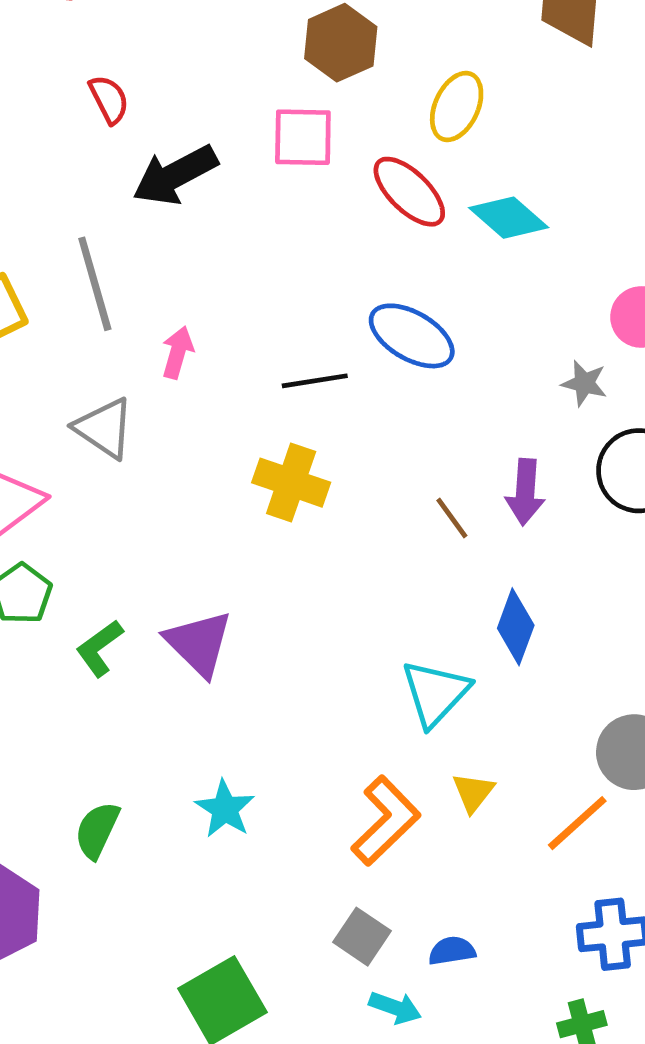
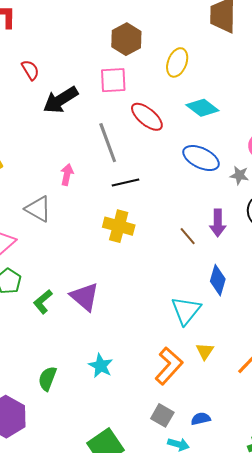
red ellipse: (409, 192) -> (147, 117), moved
gray line: (95, 284) -> (108, 143), moved
blue ellipse: (412, 336) -> (201, 158), moved

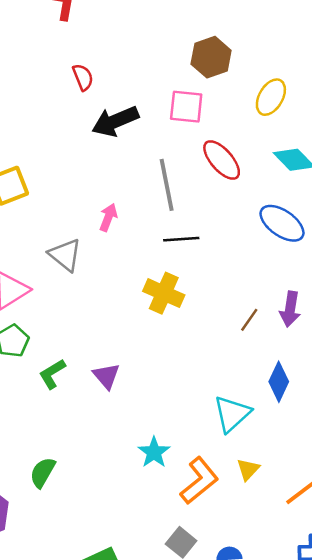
brown line: (188, 236) -> (249, 320), turned 66
purple triangle: (85, 297) -> (106, 376), size x0.7
cyan star: (101, 366) -> (154, 452), moved

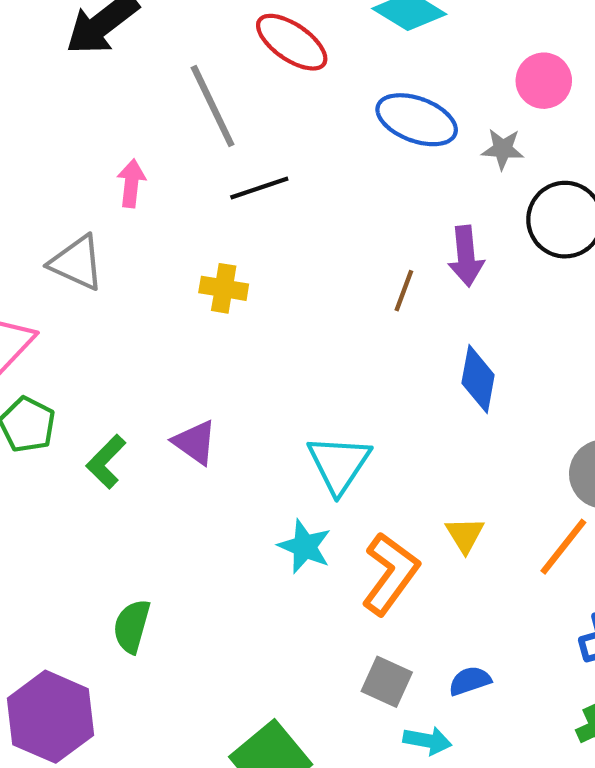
yellow cross: (164, 293) -> (224, 288), moved, size x0.7
cyan triangle: (232, 414) -> (339, 464), moved

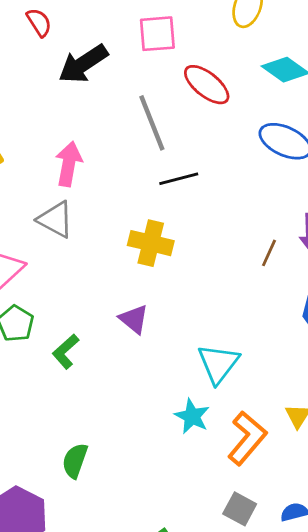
pink arrow: (131, 183) -> (69, 164), moved, size x1.4
yellow cross: (224, 288) -> (151, 243), size x1.4
purple triangle: (195, 442) -> (134, 319), moved

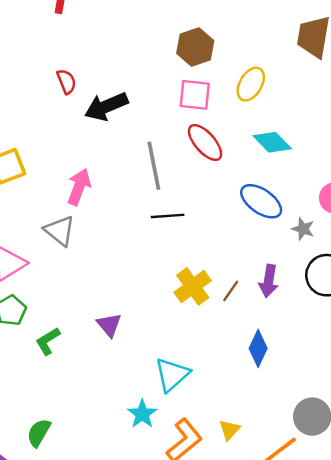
red semicircle: (39, 22) -> (66, 81), moved
pink square: (157, 34) -> (195, 95), moved
yellow cross: (151, 243) -> (193, 286), moved, turned 30

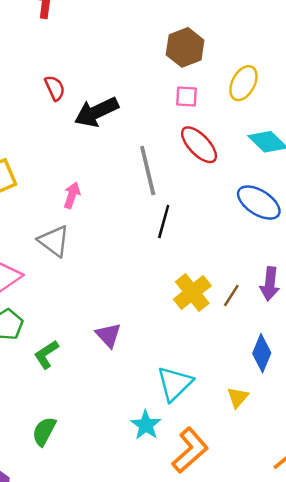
pink square: (195, 95) -> (187, 96), size x0.7
pink arrow: (79, 187) -> (72, 195), size x0.7
black line: (168, 216) -> (164, 221), turned -68
yellow triangle: (230, 430) -> (238, 397), moved
green semicircle: (39, 433) -> (44, 431), moved

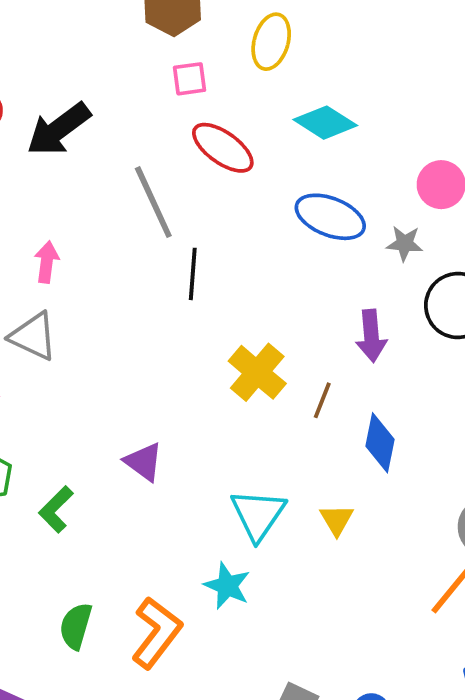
brown line: (231, 296) -> (322, 400), moved
yellow triangle: (238, 397) -> (337, 520), moved
orange L-shape: (190, 450) -> (157, 633), moved

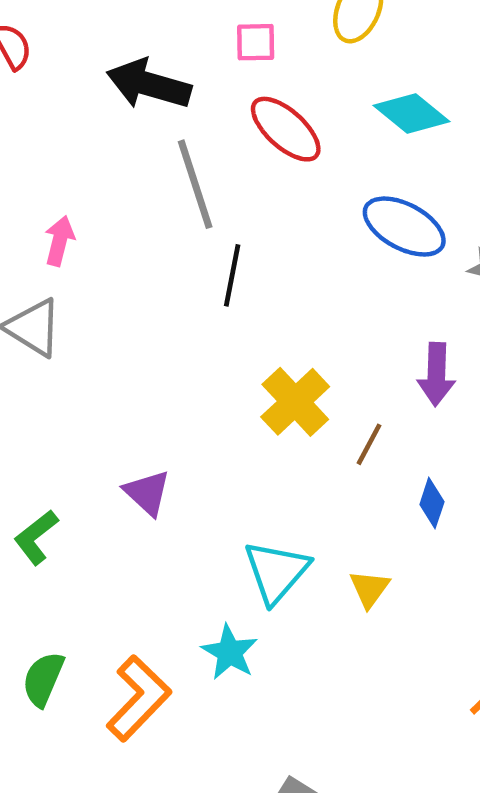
black arrow: (59, 129) -> (149, 84), moved, turned 46
blue diamond: (380, 443) -> (432, 503), size x0.7

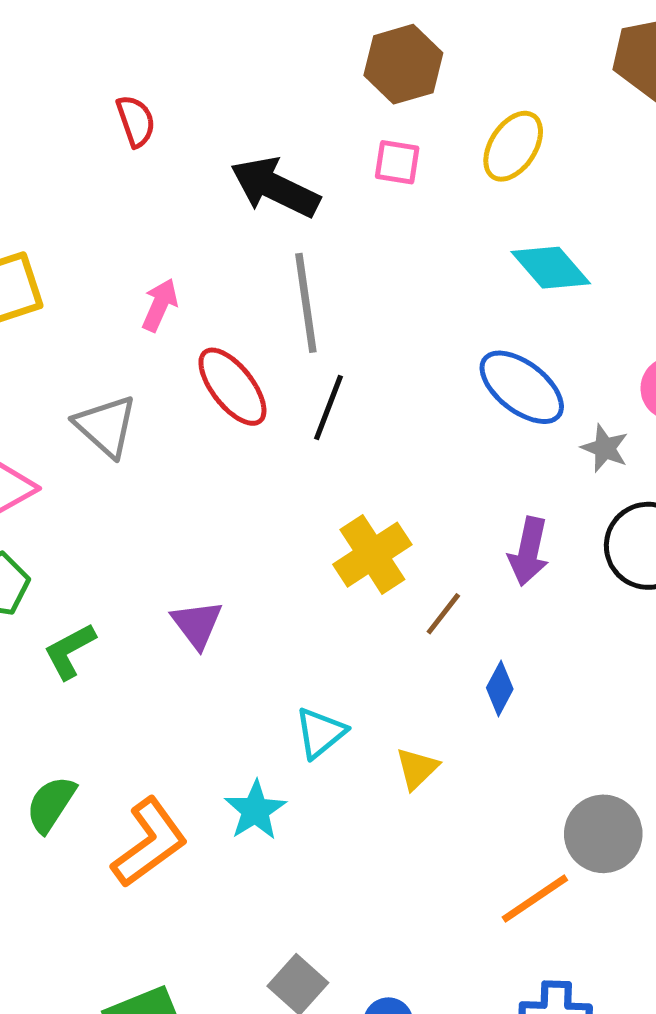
red ellipse: (286, 129) -> (232, 387), moved
pink arrow: (59, 241) -> (160, 305), moved
cyan triangle: (276, 572) -> (320, 733), size x0.7

